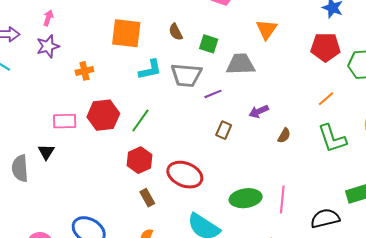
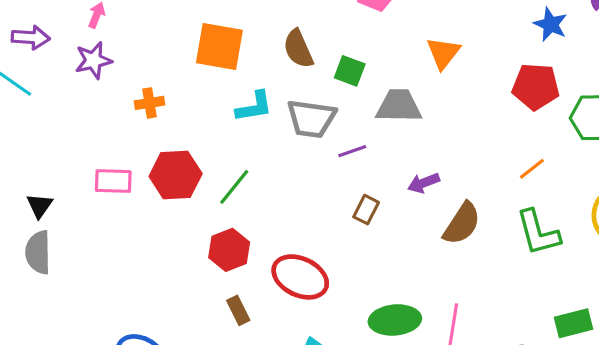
brown semicircle: (176, 32) -> (298, 49), size x1.4
brown semicircle: (284, 136) -> (462, 224), size x1.8
black triangle: (46, 152) -> (40, 206), moved

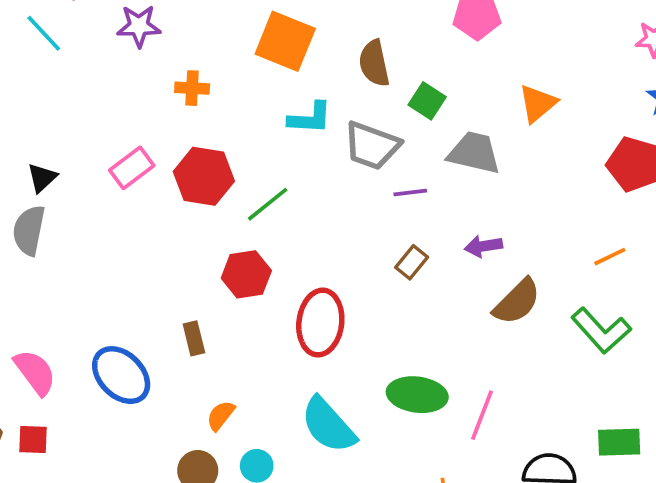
pink rectangle: (113, 181) -> (132, 168), turned -51
green L-shape: (538, 233) -> (601, 331), turned -39
red ellipse: (300, 277) -> (320, 323), turned 60
brown rectangle: (238, 310) -> (194, 338), moved

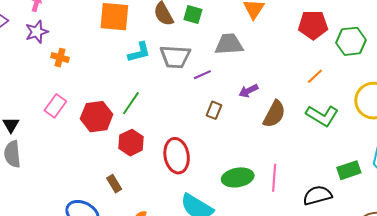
orange cross: (192, 88) -> (60, 58), moved, turned 30
green square: (427, 101) -> (193, 14), moved
red hexagon: (204, 176) -> (97, 117), moved

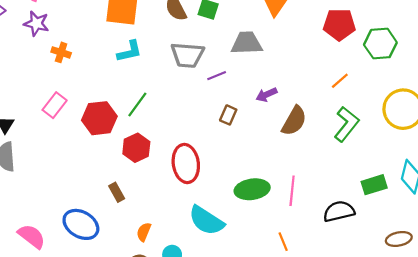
purple star: (37, 32) -> (36, 24), turned 30
cyan L-shape: (139, 52) -> (129, 51), moved
green L-shape: (322, 116) -> (347, 124), turned -84

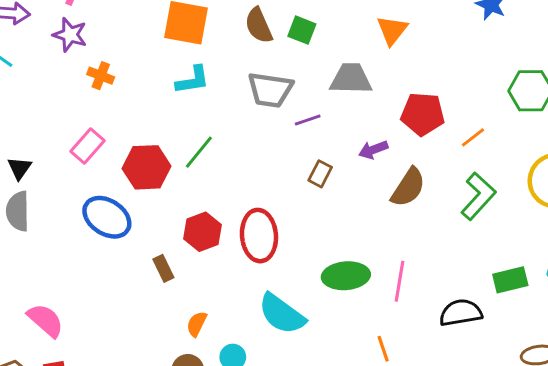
red pentagon: (339, 25) -> (423, 114), moved
red hexagon: (136, 148) -> (202, 232), moved
blue ellipse: (81, 224) -> (107, 217), moved

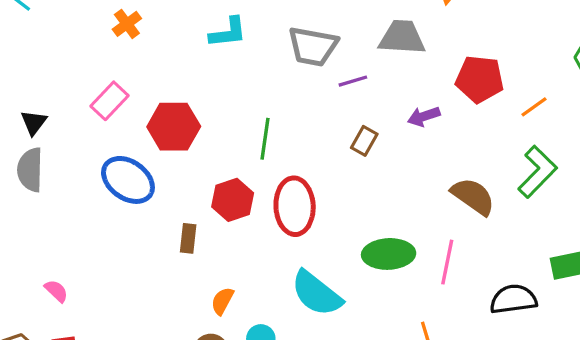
orange cross: (101, 76) -> (127, 24), turned 30
green line: (199, 152) -> (265, 139), moved, turned -33
brown semicircle: (408, 187) -> (473, 196), moved, turned -90
brown rectangle: (163, 268) -> (188, 238), turned 30
pink semicircle: (45, 320) -> (56, 291), size x0.6

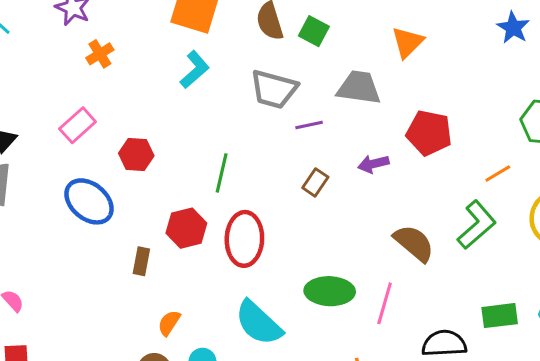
cyan L-shape: (228, 32) -> (195, 70), turned -39
orange line: (534, 107) -> (498, 173), moved
red hexagon: (174, 127) -> (136, 155), size x0.7

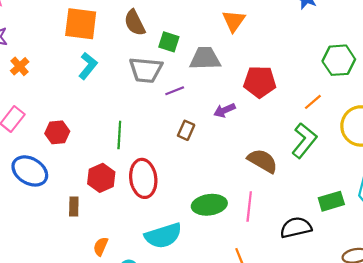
green square: (314, 31) -> (169, 42), moved
cyan semicircle: (259, 323) -> (163, 236), turned -51

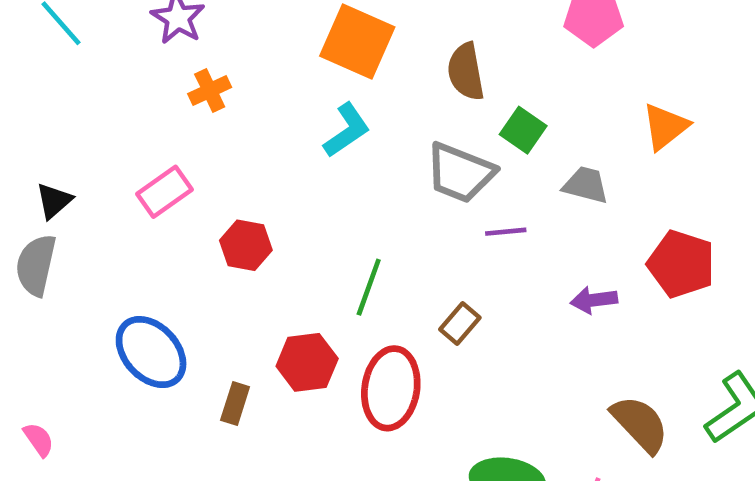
gray trapezoid: (205, 58) -> (586, 185), size x0.7
brown rectangle: (186, 130) -> (460, 324), moved
blue ellipse: (30, 171) -> (151, 352), moved

